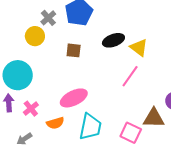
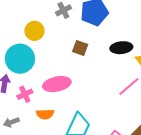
yellow circle: (35, 36) -> (34, 31), moved
pink ellipse: (74, 98) -> (57, 84), moved

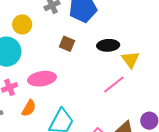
orange semicircle: (45, 114) -> (29, 108), turned -60

